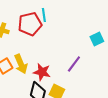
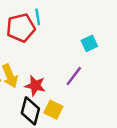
cyan square: (97, 39) -> (89, 43), moved

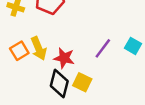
cyan square: (89, 43) -> (133, 46), moved, turned -35

